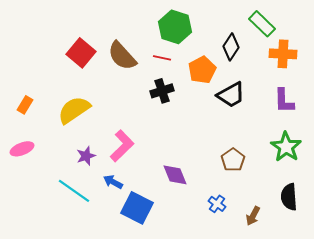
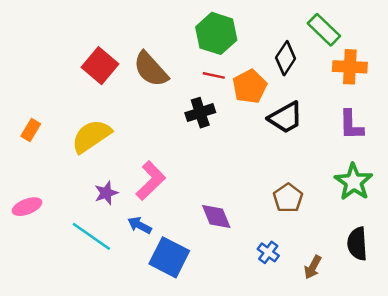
red line: (162, 58) -> (214, 75), moved
pink ellipse: (22, 149) -> (27, 207), moved

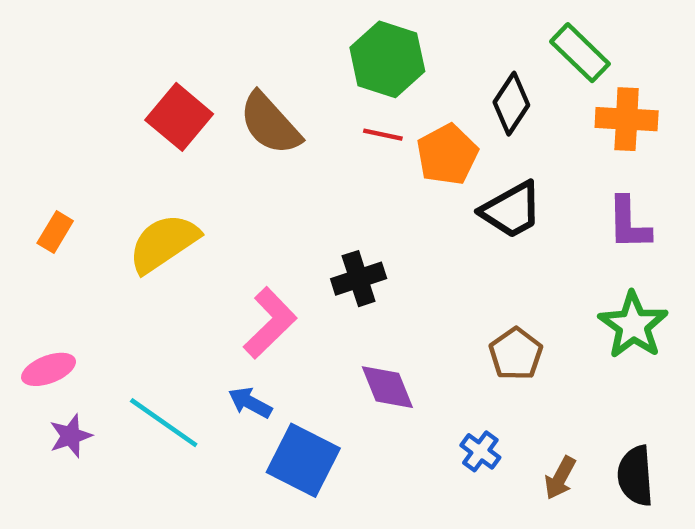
black cross: (200, 113) -> (359, 279), moved
purple star: (106, 193) -> (71, 436), moved
black semicircle: (357, 244) -> (635, 476), moved

